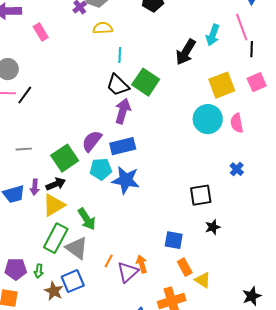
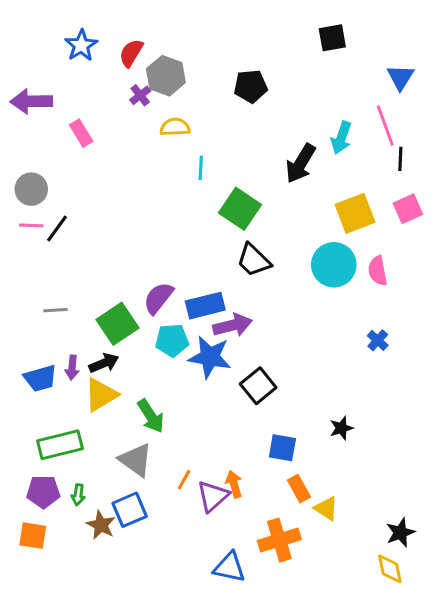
black trapezoid: (118, 85) -> (254, 260), moved
purple arrow: (123, 111) -> (232, 325), moved, turned 60
black square: (201, 195) -> (258, 386), moved, turned -30
green rectangle: (56, 238) -> (60, 445), moved, turned 48

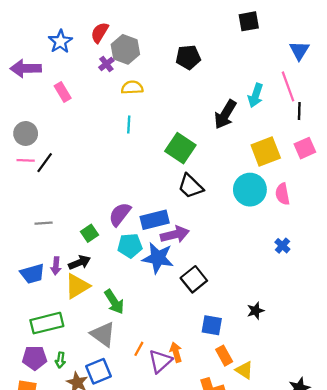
blue star: (81, 45) -> (60, 42), moved
cyan line: (201, 168) -> (129, 125), moved
green square: (117, 324) -> (90, 233), size x0.6

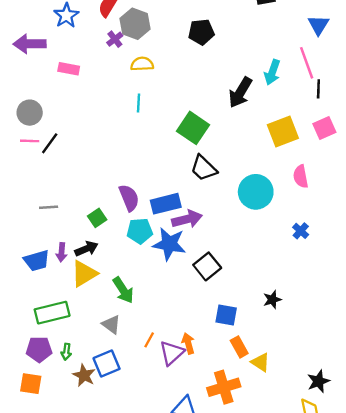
pink rectangle: (63, 92) -> (69, 69), turned -48
cyan circle: (250, 190) -> (256, 192), moved
purple semicircle: (120, 214) -> (129, 198), turned 120
gray triangle: (103, 334) -> (111, 324), size x0.7

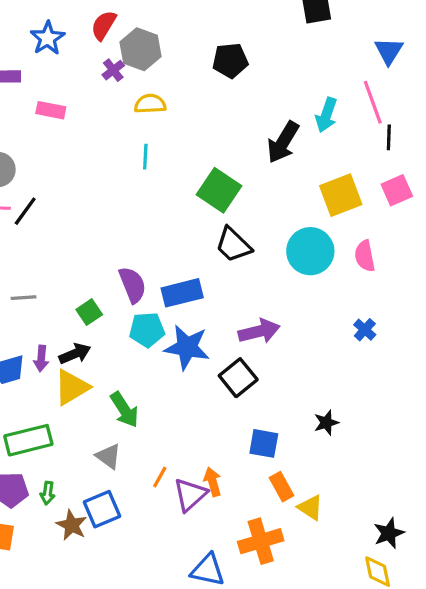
cyan circle: (256, 192) -> (310, 251), moved
purple arrow: (187, 219) -> (259, 331), moved

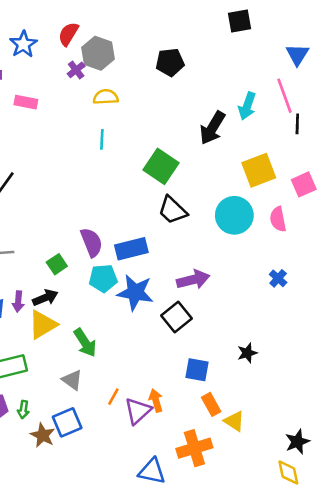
pink square: (397, 190) -> (304, 184), moved

